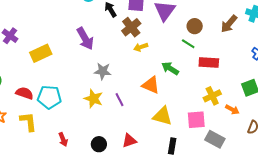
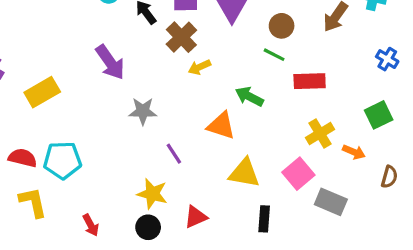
yellow star: (93, 99) -> (152, 194), moved
pink square: (196, 120) -> (298, 174), turned -30

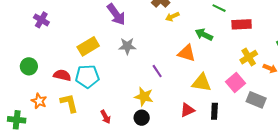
yellow rectangle: (42, 92) -> (88, 46), moved
gray star: (143, 111) -> (127, 46), moved
red triangle: (196, 217) -> (187, 110), moved

